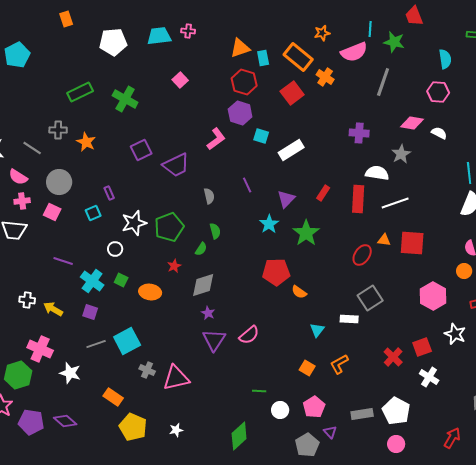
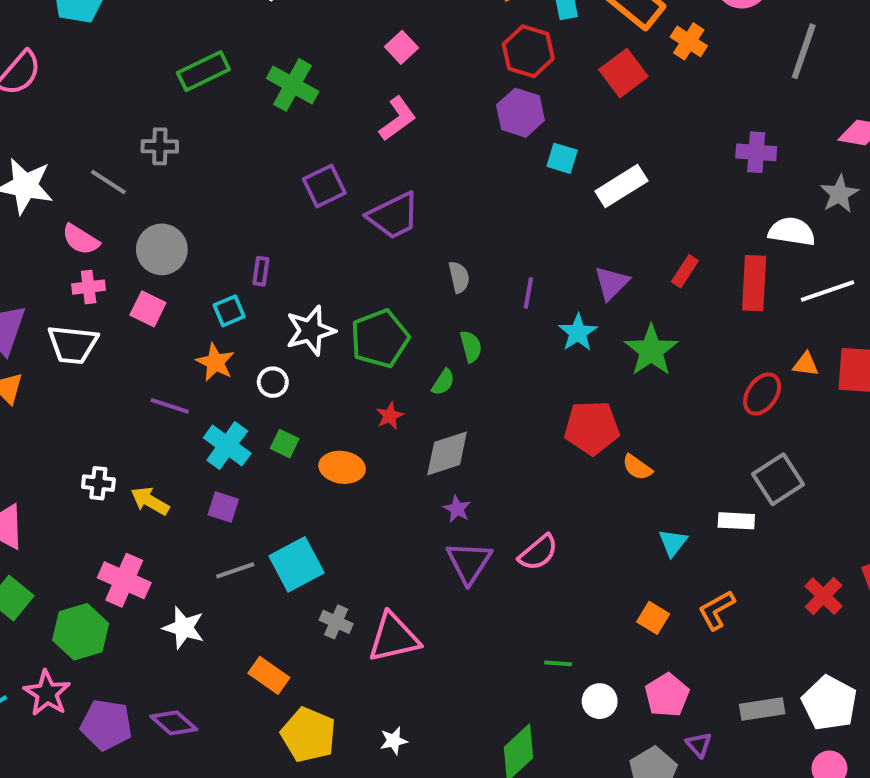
pink L-shape: (216, 139) -> (398, 119), moved
orange star: (86, 142) -> (215, 362), moved
purple line: (247, 185) -> (528, 293), moved, turned 35
purple rectangle: (109, 193) -> (261, 271), turned 32

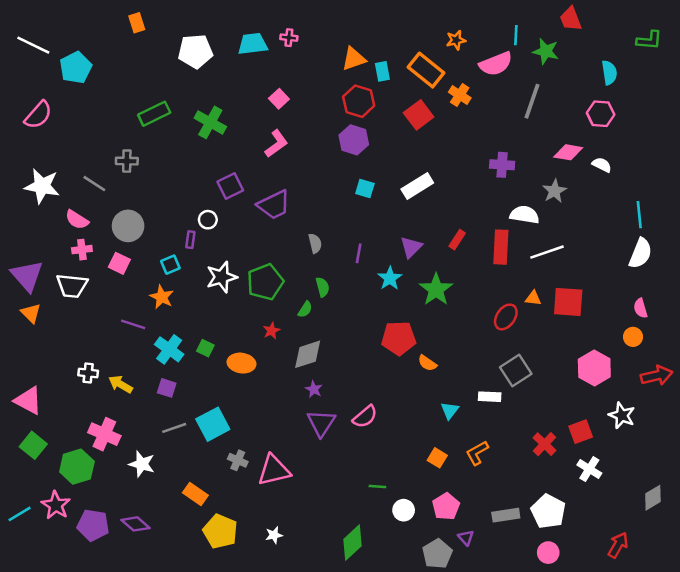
cyan square: (562, 158) -> (365, 189), moved
white circle: (273, 382) -> (208, 220), moved

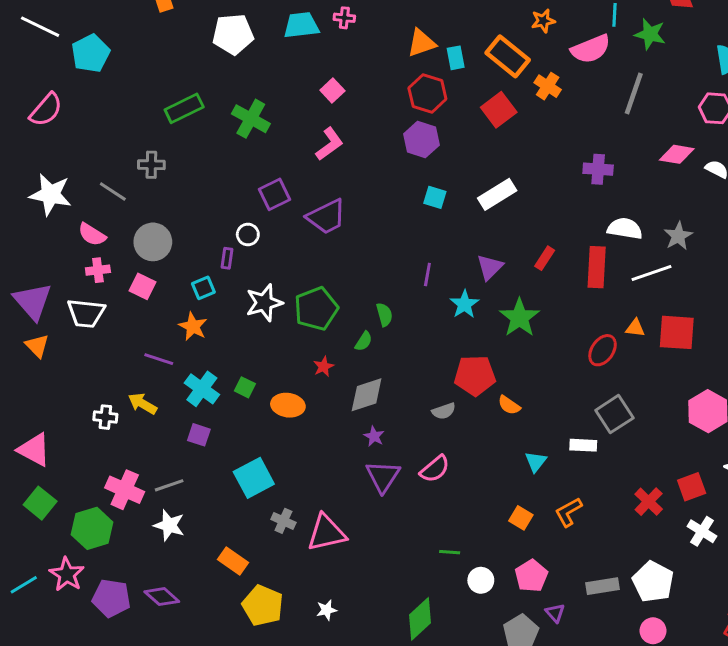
gray star: (554, 191) -> (678, 236), moved
gray semicircle: (315, 243) -> (444, 411), moved, turned 84
yellow arrow: (121, 384) -> (142, 404), moved
gray line: (174, 428) -> (169, 485), moved

